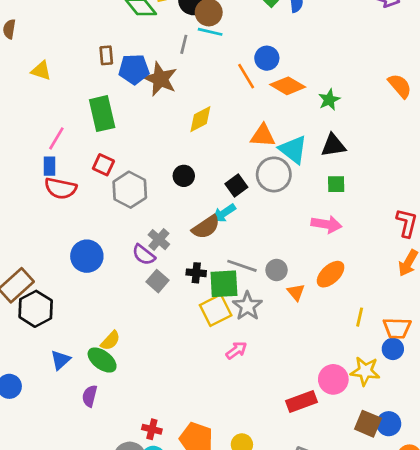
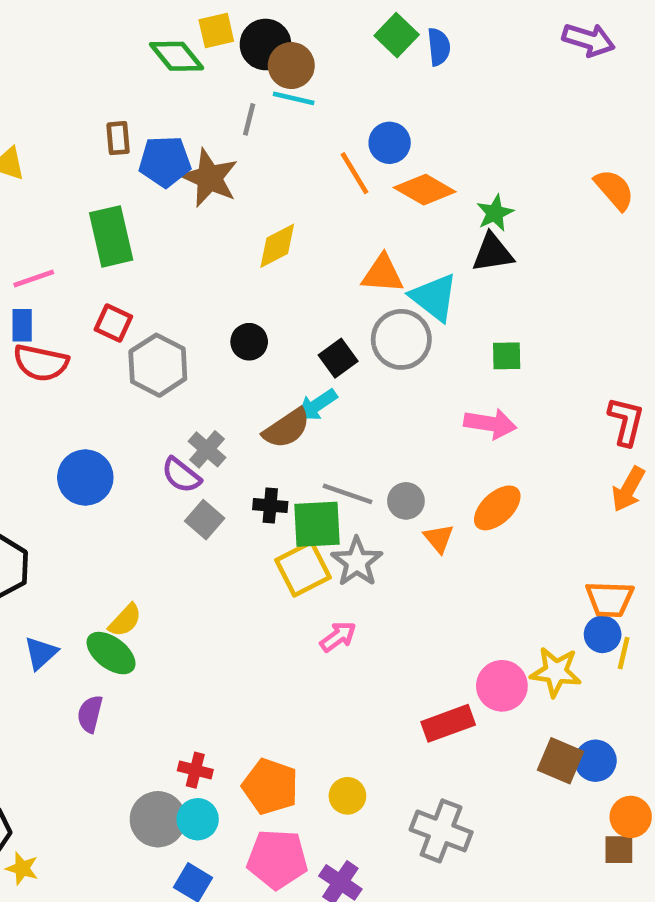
pink line: (56, 138) -> (34, 279), turned 40
black triangle: (333, 145) -> (493, 253), moved
yellow line: (360, 317) -> (624, 653), moved

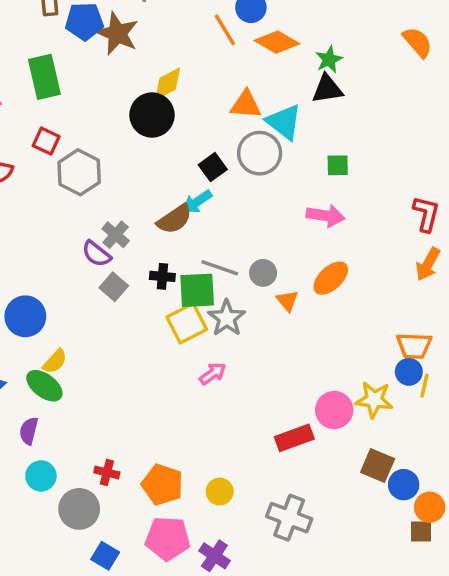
black circle: (249, 342) -> (152, 115), moved, size x1.6
blue circle: (85, 477) -> (25, 316), moved
blue circle: (596, 761) -> (404, 485), moved
cyan circle: (198, 819) -> (41, 476), moved

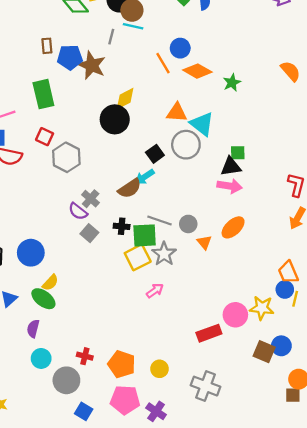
black triangle: (327, 89) -> (231, 167), moved
orange trapezoid: (414, 346) -> (288, 272), turned 65
blue circle: (404, 485) -> (281, 346), moved

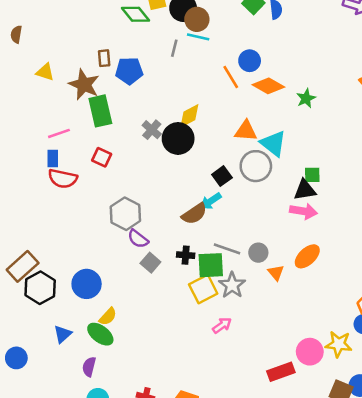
brown star: (92, 65) -> (84, 85), moved
gray hexagon: (66, 157) -> (125, 214), moved
gray cross: (91, 199) -> (152, 130), moved

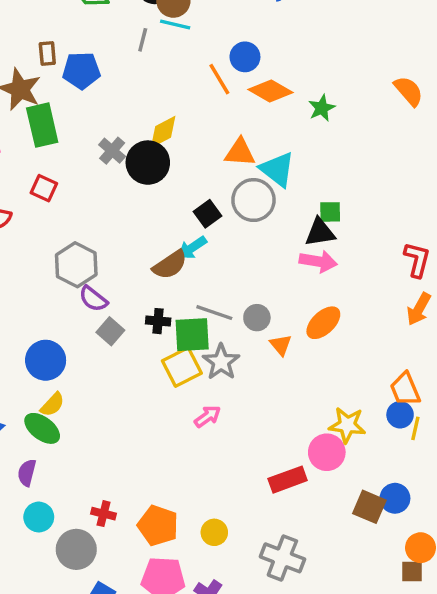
blue circle: (87, 284) -> (46, 360), moved
yellow star: (339, 344) -> (347, 425), moved

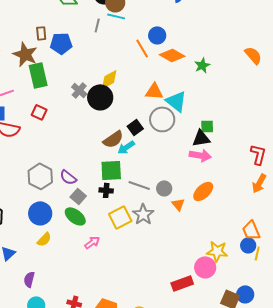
gray hexagon: (76, 265) -> (40, 176), moved
brown semicircle: (170, 265) -> (113, 139), moved
green square: (192, 335) -> (111, 170), moved
pink arrow: (207, 416) -> (92, 242), moved
green ellipse: (42, 428) -> (75, 216), moved

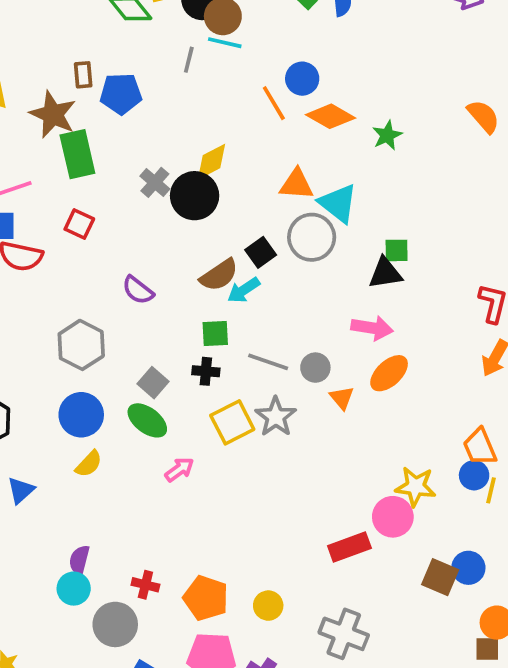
pink arrow: (200, 155) -> (372, 328), moved
green square: (111, 170) -> (215, 334), size x0.7
purple semicircle: (68, 177) -> (138, 290), moved
purple semicircle: (29, 279) -> (79, 560), moved

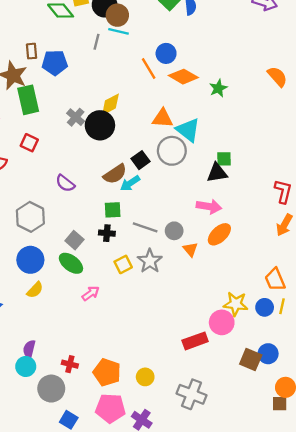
yellow square: (232, 422) -> (123, 264), size x0.7
blue circle: (474, 475) -> (265, 307), moved

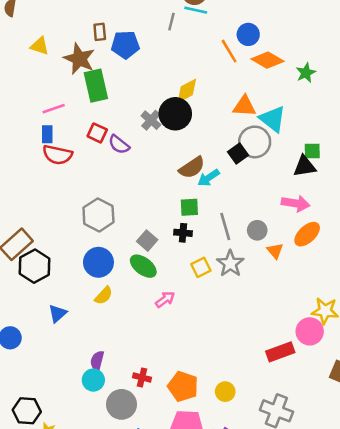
gray cross: (76, 117) -> (151, 120), moved
black square: (141, 160) -> (238, 153), moved
purple semicircle: (65, 183) -> (119, 145), moved
gray line: (145, 227) -> (225, 226), turned 55

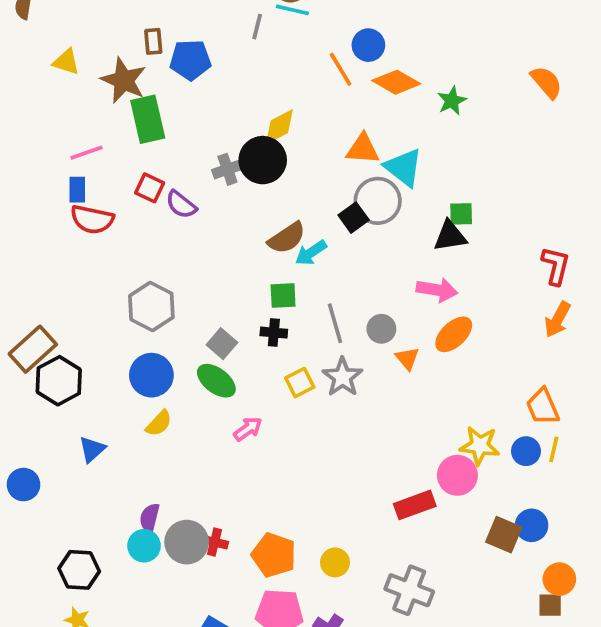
gray cross: (151, 120) -> (227, 169), turned 30
gray circle: (121, 404) -> (187, 542), moved
black hexagon: (27, 411) -> (79, 570), moved

